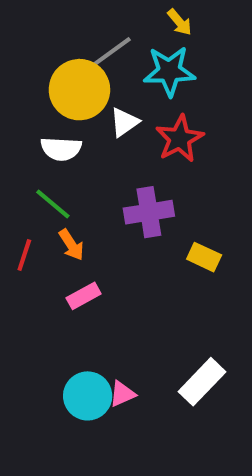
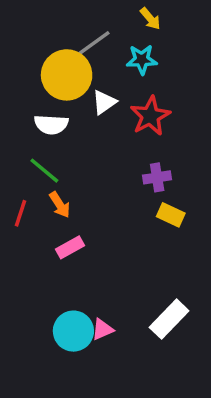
cyan star: (169, 71) -> (142, 60), size x0.7
purple cross: (149, 212) -> (157, 177), moved, size x0.7

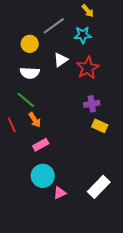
yellow circle: (67, 75) -> (30, 44), moved, size x0.6
red line: (20, 213) -> (12, 125), turned -42
cyan circle: (73, 331) -> (43, 176), moved

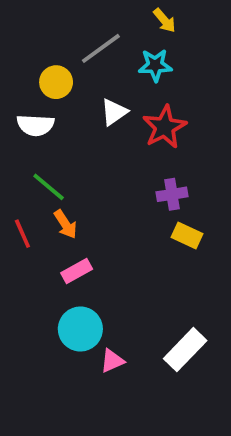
white semicircle: (30, 73) -> (35, 125), moved

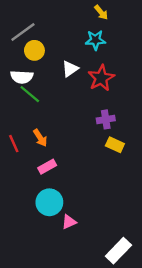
gray line: (101, 48) -> (23, 32), moved
green line: (49, 187) -> (30, 94), moved
white rectangle: (185, 350) -> (118, 251), moved

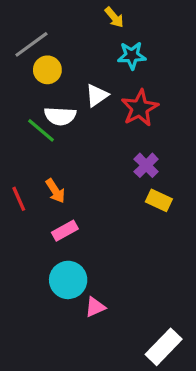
yellow arrow: (101, 12) -> (114, 17), moved
white semicircle: (22, 77) -> (60, 116), moved
purple cross: (106, 119) -> (146, 165), turned -36

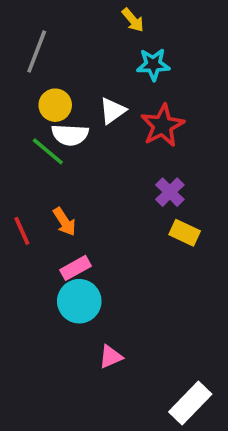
gray line: (31, 44) -> (37, 52), turned -33
yellow circle: (47, 70) -> (55, 105), moved
cyan circle: (68, 280) -> (79, 301), moved

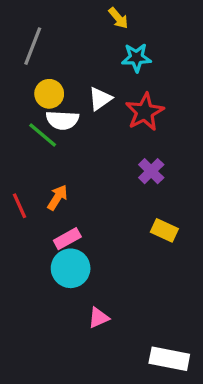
orange arrow: (64, 222) -> (57, 197), turned -115
yellow rectangle: (185, 233) -> (164, 230), moved
white rectangle: (190, 403) -> (169, 359), turned 57

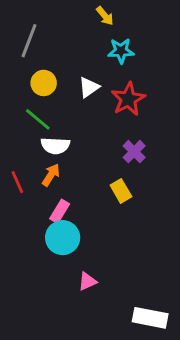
white semicircle: (62, 120) -> (55, 146), moved
yellow rectangle: (164, 230) -> (121, 191), moved, turned 35
pink rectangle: (67, 239) -> (60, 211), turned -30

